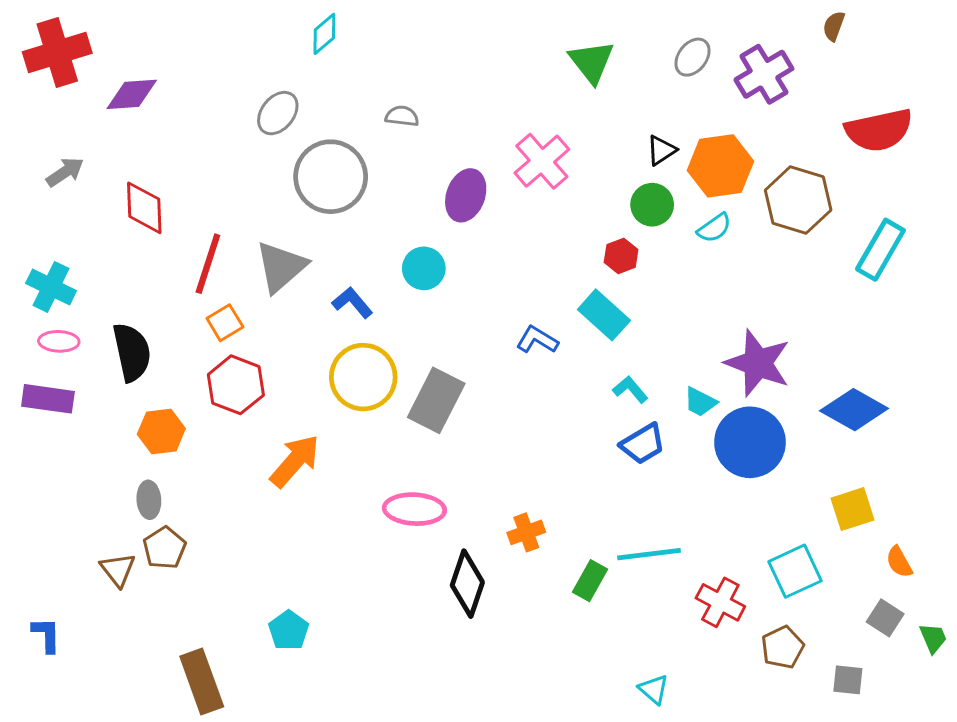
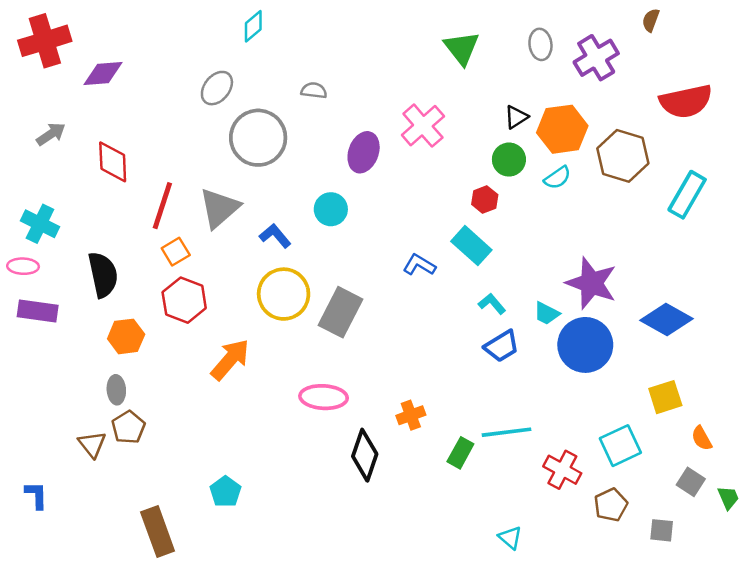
gray ellipse: (692, 57) -> (540, 44), turned -44
pink ellipse: (59, 341) -> (23, 266), moved

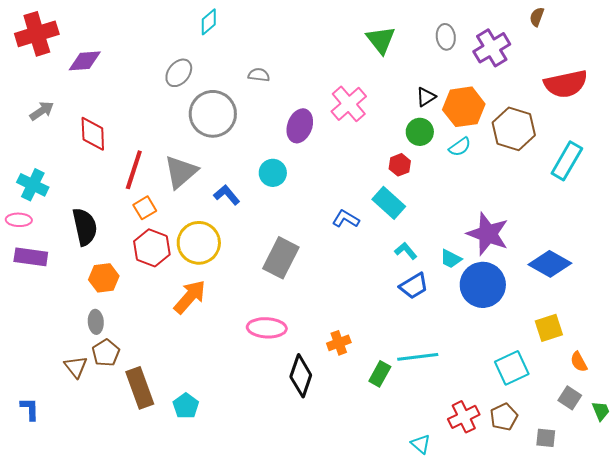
yellow circle: (284, 294) -> (199, 243), moved
red cross: (562, 470) -> (464, 417), moved, turned 36
brown rectangle: (158, 532) -> (140, 388), moved

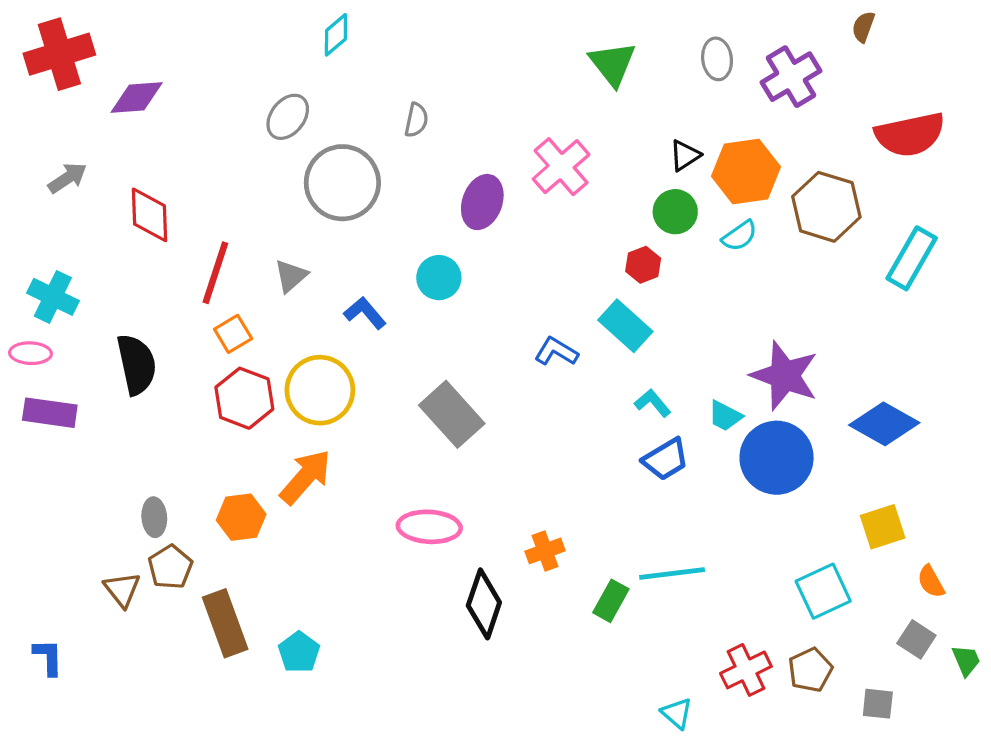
gray semicircle: (259, 75) -> (416, 120), turned 95
gray triangle: (181, 172) -> (291, 276), size x0.6
gray rectangle: (281, 258) -> (452, 414), turned -69
orange hexagon: (104, 278) -> (241, 517), moved

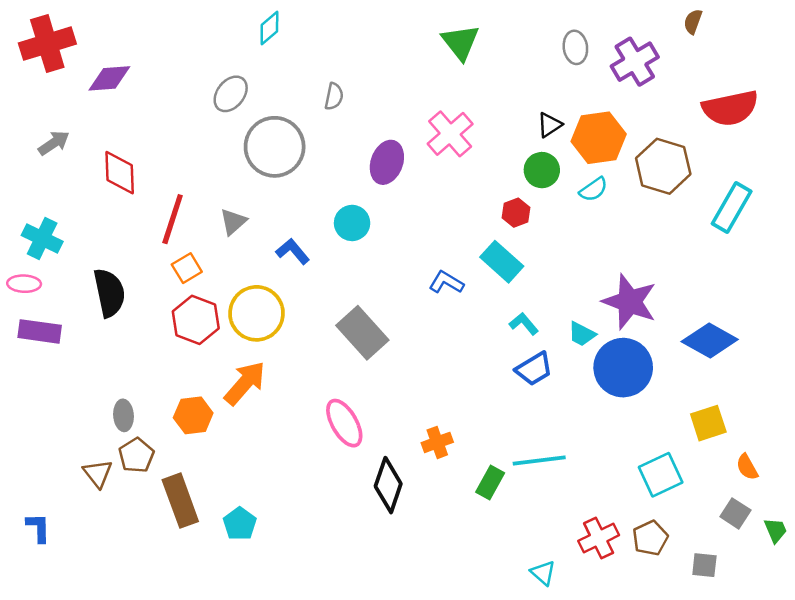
green triangle: (613, 64) -> (460, 42), moved
pink ellipse: (429, 527) -> (344, 423), turned 57

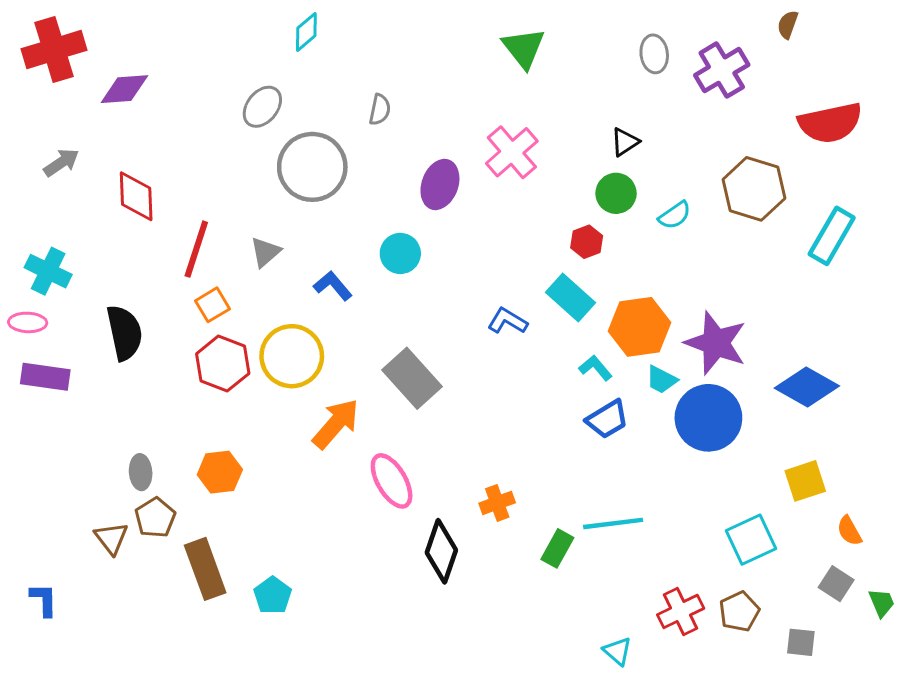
orange hexagon: (599, 138) -> (640, 327), moved
orange arrow: (245, 383) -> (336, 424), moved

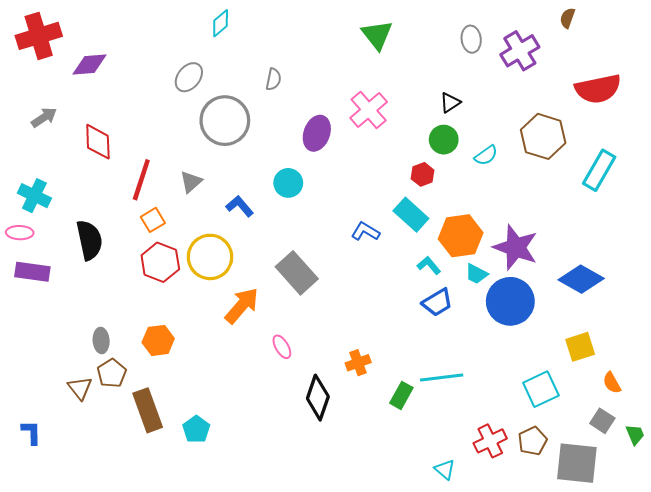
pink ellipse: (392, 481) -> (282, 347), size x0.6
gray square: (801, 642) -> (577, 463), size x2.0

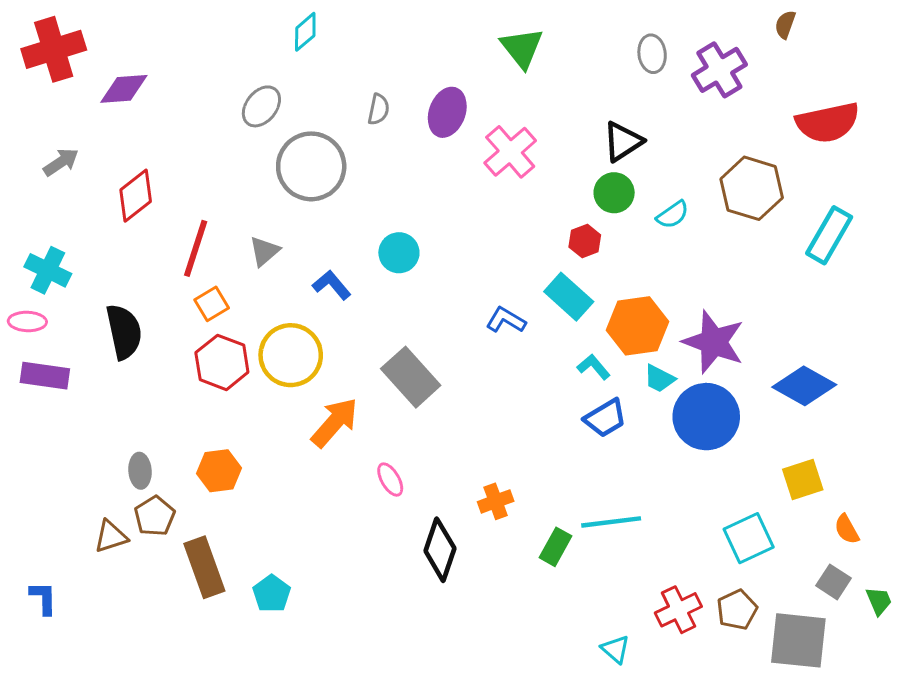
black triangle: (450, 103) -> (623, 142), size x1.4
purple ellipse: (317, 133) -> (447, 112), moved
red diamond: (98, 142) -> (136, 196), turned 54
brown triangle: (80, 388) -> (111, 537), turned 50

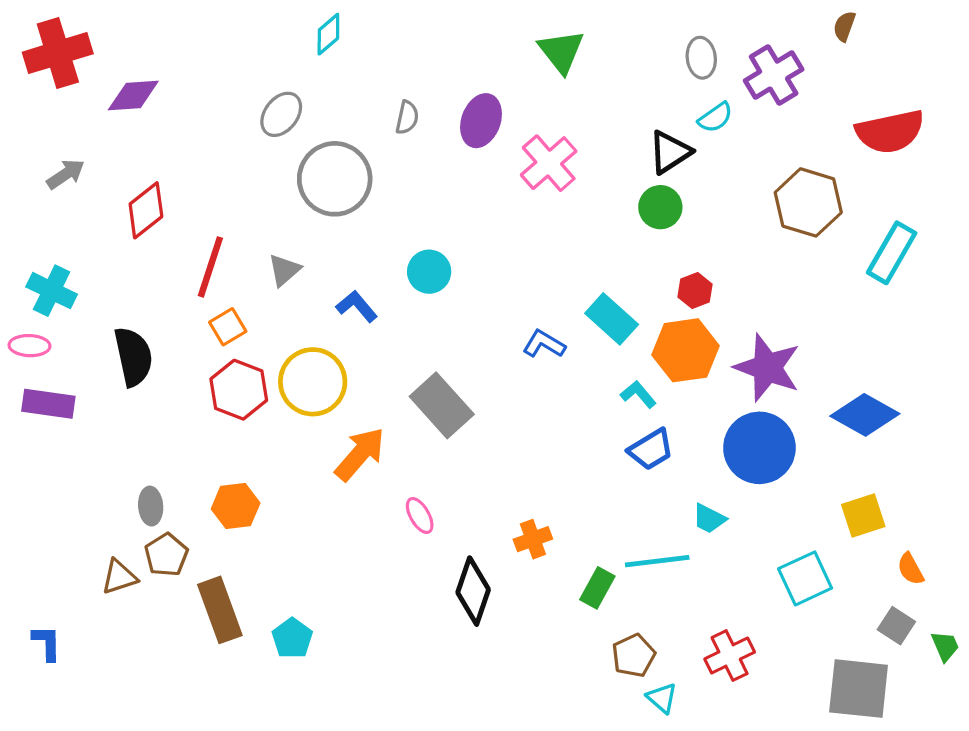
cyan semicircle: (673, 215) -> (715, 117), moved
red hexagon: (585, 241) -> (695, 291), moved
cyan trapezoid: (659, 379) -> (709, 519), moved
brown pentagon: (737, 610) -> (634, 656), moved

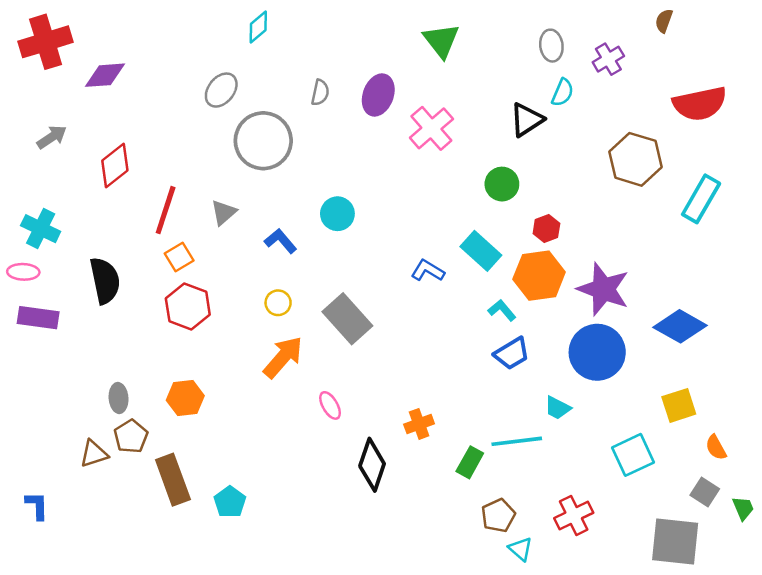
purple cross: (774, 75) -> (608, 59), size x0.7
cyan semicircle: (715, 117) -> (563, 93), turned -32
green circle: (660, 207) -> (502, 184), moved
yellow circle: (313, 382) -> (278, 303), moved, size x0.5

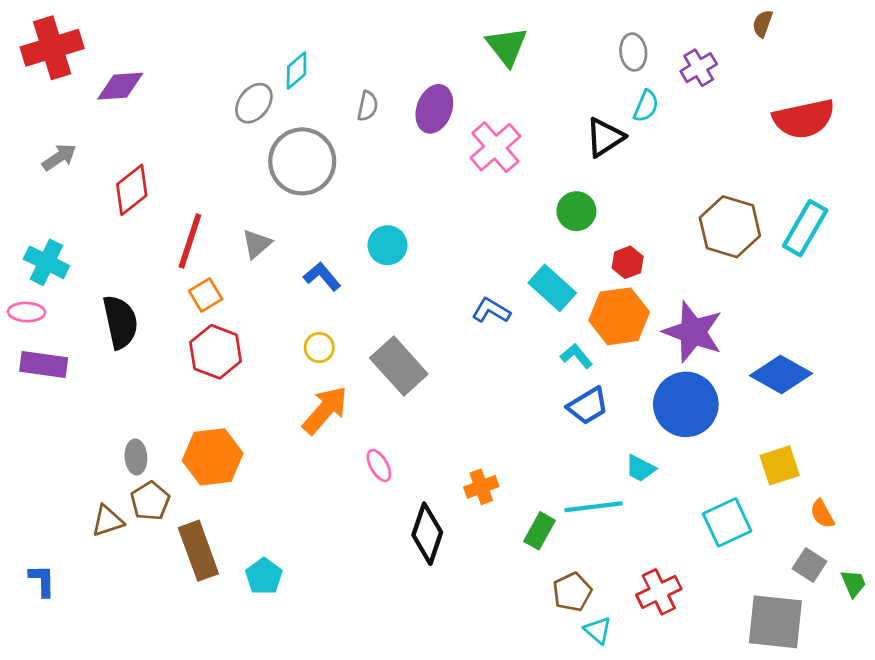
cyan diamond: (258, 27) -> (297, 70), moved
brown hexagon: (636, 159) -> (730, 227), moved
orange hexagon: (185, 398) -> (213, 457), size x1.4

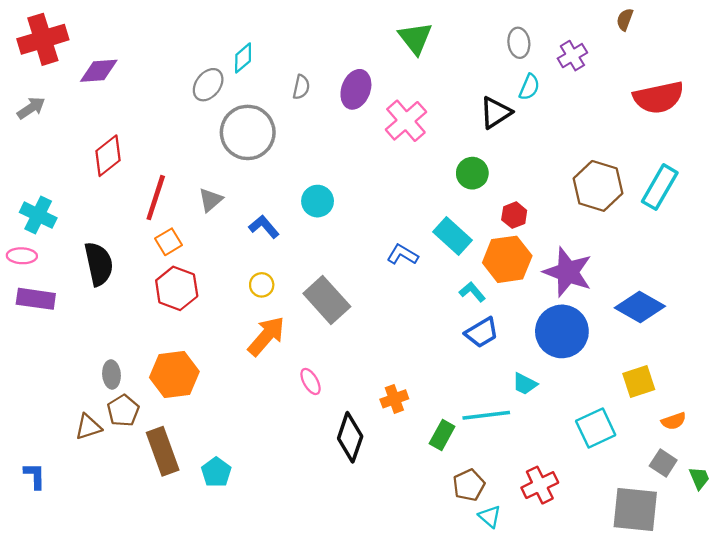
gray arrow: (59, 157) -> (31, 108), moved
orange semicircle: (822, 514) -> (674, 421), turned -80

